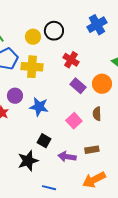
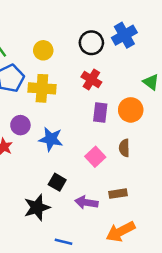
black circle: (54, 31) -> (91, 43), moved
purple rectangle: (78, 86) -> (100, 112), turned 56

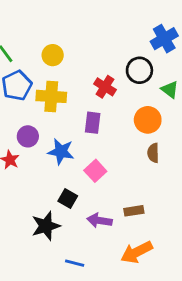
blue cross: (124, 35) -> (164, 39), moved
black circle: (91, 43) -> (139, 70), moved
purple rectangle: (100, 112) -> (93, 123), moved
brown semicircle: (124, 148) -> (153, 153), moved
pink square: (95, 157) -> (95, 171), moved

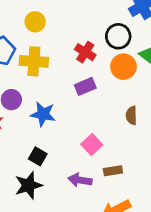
orange circle: (148, 120) -> (123, 67), moved
purple rectangle: (93, 123) -> (85, 86), moved, turned 60
pink square: (95, 171) -> (92, 144), moved
black square: (68, 198) -> (38, 156), moved

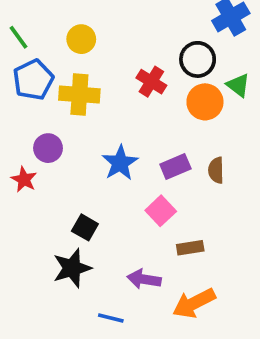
purple rectangle: (85, 86) -> (175, 167), moved
blue star: (43, 114) -> (120, 163), moved, turned 30
purple arrow: (80, 180) -> (144, 279), moved

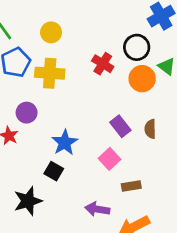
blue star: (120, 163) -> (65, 143), moved
purple rectangle: (175, 167) -> (120, 126), turned 75
black star: (72, 268) -> (28, 201), moved

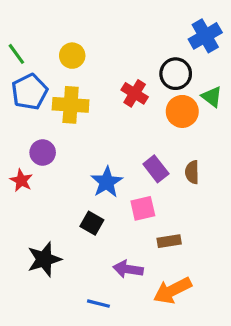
blue star: (65, 143) -> (107, 182), moved
pink square: (109, 159) -> (143, 208), turned 30
black square: (54, 171) -> (92, 223), moved

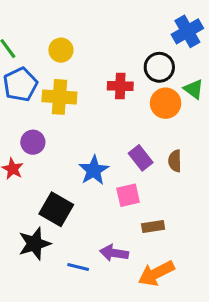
red cross: (135, 93) -> (120, 86), turned -30
black square: (92, 223) -> (56, 209), moved, size x1.5
blue line: (98, 304) -> (78, 267), moved

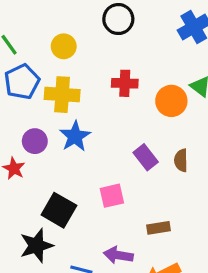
black circle: (159, 67) -> (118, 19), moved
blue star: (94, 170) -> (75, 136), moved
pink square: (128, 195) -> (112, 196), moved

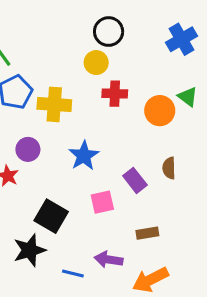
yellow circle: (64, 46) -> (96, 63), moved
blue star: (75, 136) -> (84, 156), moved
purple rectangle: (146, 157) -> (135, 180), moved

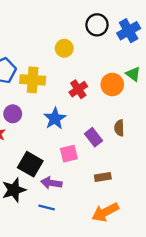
black circle: (109, 32) -> (97, 25), moved
red cross: (115, 94) -> (78, 89), moved, turned -36
purple arrow: (109, 260) -> (51, 183), moved

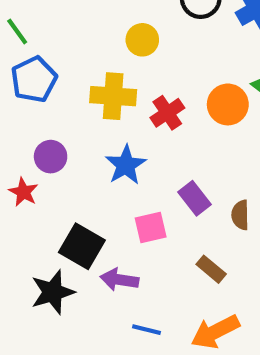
yellow cross: (33, 80) -> (113, 96), moved
brown semicircle: (119, 128) -> (240, 215), moved
brown rectangle: (103, 177) -> (211, 269), turned 49
blue line: (47, 207) -> (146, 330), moved

